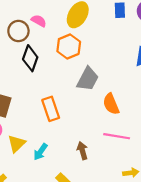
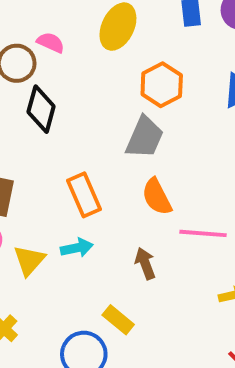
orange hexagon: (69, 47) -> (162, 85), moved
orange semicircle: (111, 104) -> (157, 197), moved
cyan arrow: (41, 152) -> (77, 248), moved, turned -132

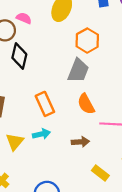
brown arrow: (145, 263) -> (80, 142), turned 108
yellow rectangle: (118, 320) -> (100, 173), moved

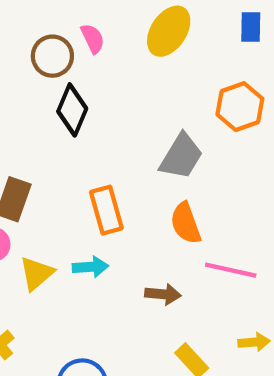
pink semicircle: (24, 18) -> (93, 39), turned 32
orange hexagon: (87, 41) -> (240, 107), moved

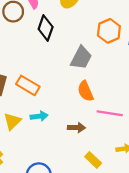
black diamond: (72, 110) -> (46, 28), moved
orange rectangle: (106, 210) -> (28, 85), moved, turned -40

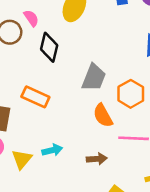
orange hexagon: (109, 31) -> (131, 94), moved
orange rectangle: (28, 85) -> (35, 97), moved

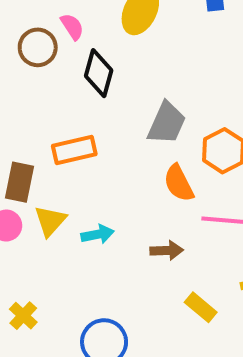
orange rectangle: (35, 97) -> (74, 150), turned -40
yellow triangle: (22, 159) -> (50, 221), moved

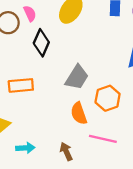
cyan arrow: (97, 234) -> (25, 148), moved
brown arrow: (167, 250) -> (66, 151), turned -120

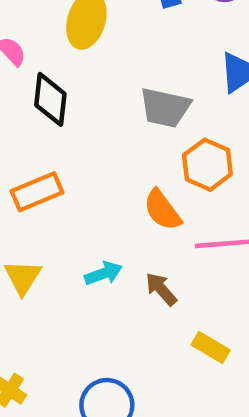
gray trapezoid: (77, 77) -> (165, 108), moved, turned 88
cyan arrow: (25, 148) -> (103, 273), moved

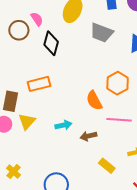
gray trapezoid: (165, 108) -> (102, 33), moved
brown arrow: (161, 289) -> (88, 136), turned -70

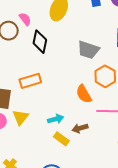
gray trapezoid: (102, 33) -> (88, 50), moved
yellow rectangle: (107, 166) -> (61, 139), moved

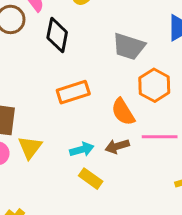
orange rectangle: (30, 81) -> (73, 92), moved
brown arrow: (80, 128) -> (117, 146), moved

